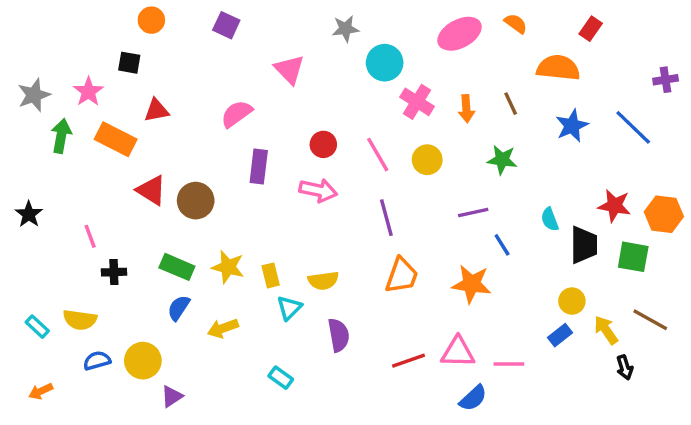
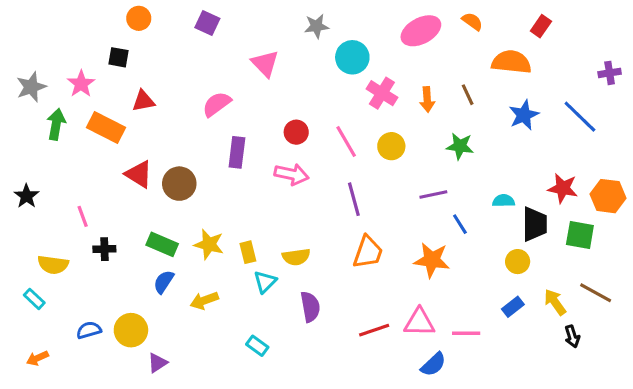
cyan semicircle: (550, 219) -> (504, 201), turned 110
yellow circle: (572, 301) -> (518, 262), moved
yellow semicircle: (80, 320) -> (53, 265), moved

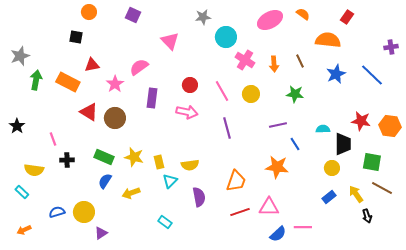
pink star: (81, 84) -> (115, 84), moved
green square: (580, 235) -> (372, 162), moved
orange trapezoid: (368, 252) -> (236, 181), moved
pink line: (466, 333) -> (303, 227), moved

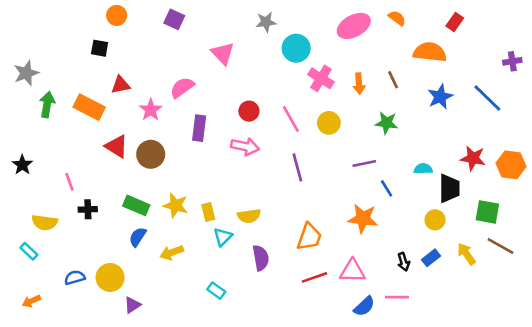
black arrow: (367, 216) -> (404, 262), moved

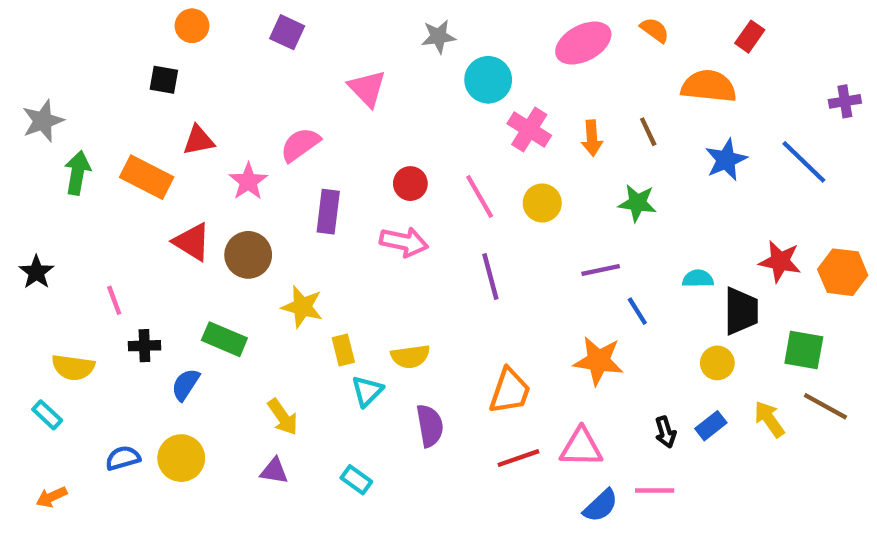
yellow star: (176, 205) -> (302, 307), moved
blue semicircle: (138, 237) -> (186, 385), moved
yellow arrow: (172, 253) -> (283, 417), turned -105
purple triangle: (132, 305) -> (274, 471), moved, turned 42

